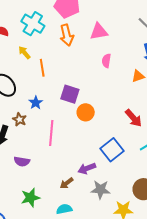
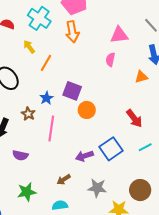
pink triangle: (99, 32) -> (119, 35), moved
orange line: (42, 68) -> (46, 63), turned 36
blue star: (36, 103) -> (46, 98), moved
brown star: (19, 119) -> (28, 114), moved
purple arrow: (87, 168) -> (84, 156), moved

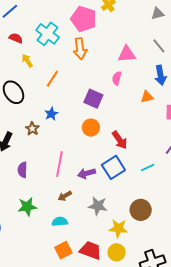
yellow arrow: (29, 47) -> (27, 61), moved
purple square: (72, 91) -> (93, 99), moved
red arrow: (134, 118) -> (120, 140), moved
pink line: (51, 129) -> (59, 164), moved
purple semicircle: (20, 155) -> (22, 170), turned 77

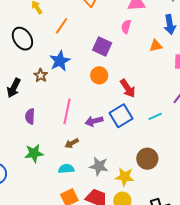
blue star: (51, 114) -> (60, 61), size x1.5
gray star: (98, 206) -> (99, 166), moved

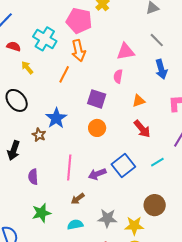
orange line: (62, 26) -> (64, 74), moved
orange triangle: (156, 46) -> (139, 101), moved
red arrow: (128, 88) -> (142, 129), moved

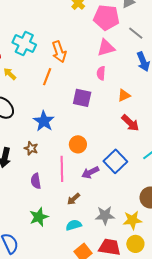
pink pentagon: (79, 21) -> (106, 18), moved
orange circle: (97, 128) -> (78, 144), moved
brown star: (39, 135) -> (31, 148), moved
purple semicircle: (33, 177) -> (36, 181), moved

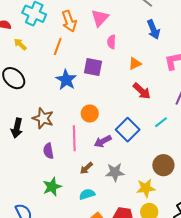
pink triangle: (106, 48) -> (100, 18), moved, turned -30
blue star: (44, 121) -> (66, 80), moved
brown star: (31, 148) -> (43, 118), size x1.5
gray star: (105, 215) -> (115, 172), moved

